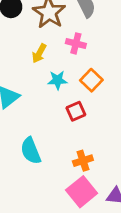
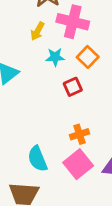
pink cross: (76, 43) -> (73, 22), size x1.6
cyan semicircle: (31, 151) -> (37, 159), moved

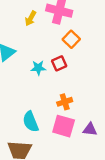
cyan star: (55, 57) -> (38, 68), moved
pink square: (78, 164) -> (64, 126), turned -35

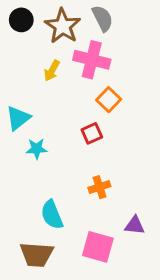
cyan star: (38, 68) -> (37, 149), moved
pink square: (64, 126) -> (98, 247), moved

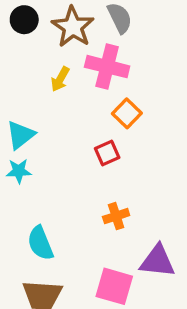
cyan star: (37, 149) -> (19, 171), moved
cyan semicircle: (52, 215) -> (40, 243), moved
purple triangle: (135, 225) -> (157, 261), size x1.5

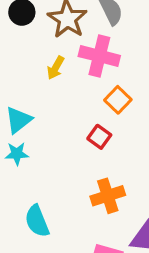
red square: (107, 153) -> (99, 137), turned -30
orange cross: (116, 216) -> (108, 196), size x1.4

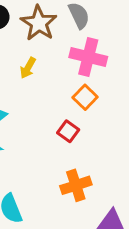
pink cross: (99, 56) -> (88, 57), moved

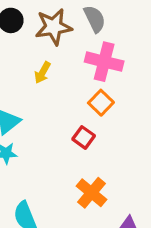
brown star: (39, 23) -> (54, 27), turned 30
orange cross: (76, 185) -> (91, 193), turned -32

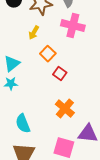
orange square: (101, 103) -> (48, 54), moved

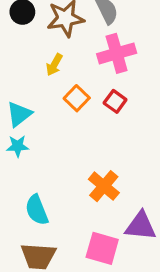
pink cross: (73, 26) -> (117, 53), turned -30
red square: (60, 74) -> (115, 101), moved

